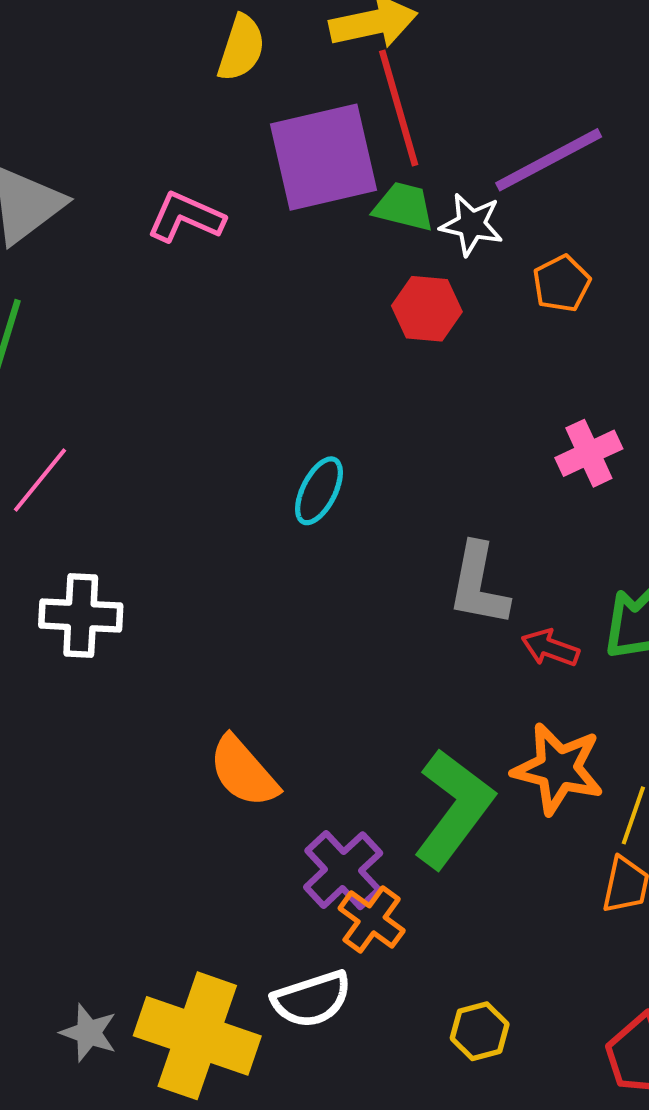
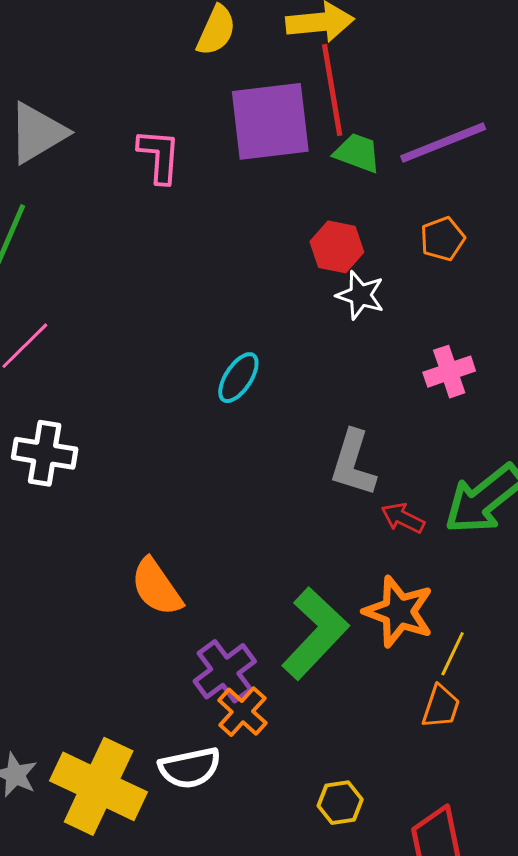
green trapezoid: (404, 207) -> (357, 153), moved
pink L-shape: (186, 217) -> (159, 156), turned 64
white star: (471, 224) -> (360, 295), moved
yellow hexagon: (480, 1031) -> (340, 803), moved

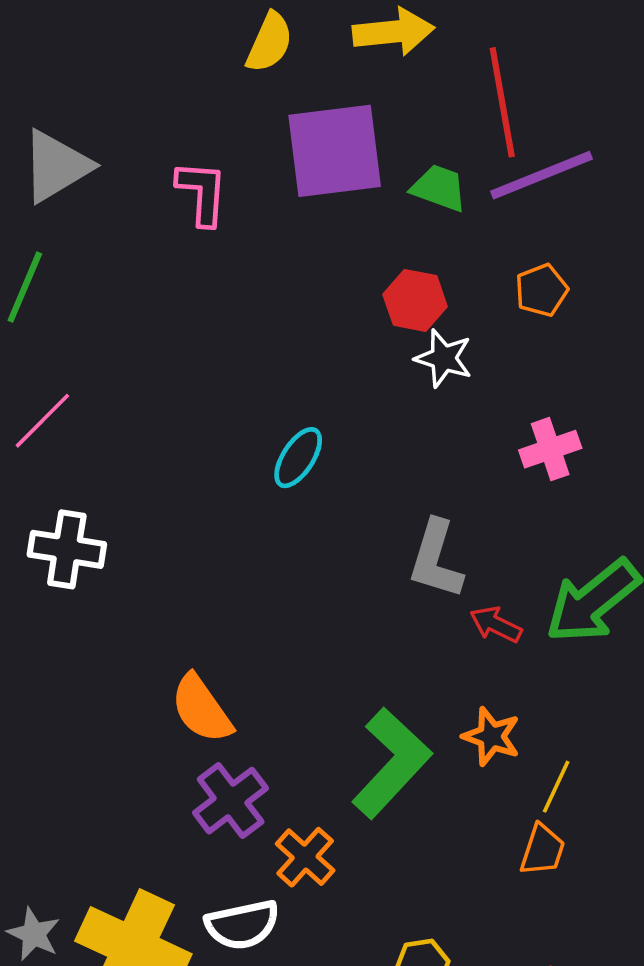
red line: (332, 90) -> (502, 102), moved
orange star: (399, 612) -> (491, 736), size x0.7
purple cross: (225, 671) -> (231, 801), moved

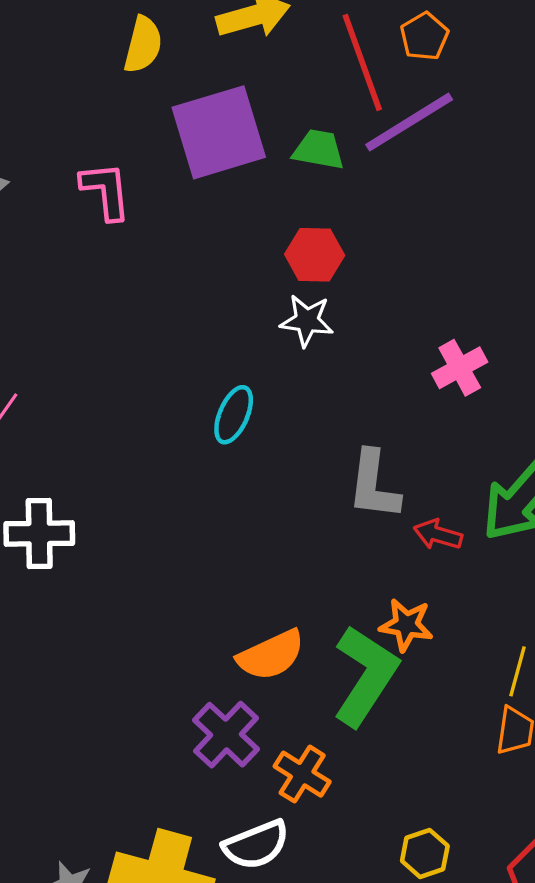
orange pentagon: (541, 290) -> (424, 36), moved
white star: (443, 358) -> (307, 321), moved
orange semicircle: (201, 709) -> (271, 655), moved, turned -70
orange star: (491, 736) -> (406, 625), moved

